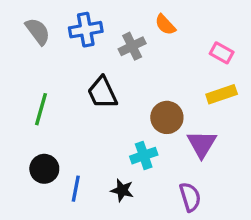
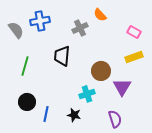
blue cross: (86, 30) -> (40, 21), moved
gray semicircle: (38, 31) -> (16, 30), moved
black trapezoid: (102, 93) -> (62, 56), turned 30

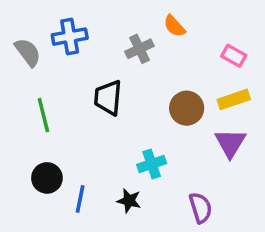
green line: (25, 66) -> (43, 115), turned -30
brown circle: (101, 71) -> (187, 108), moved
purple triangle: (122, 87) -> (230, 143), moved

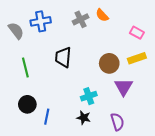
gray cross: (139, 49) -> (81, 19), moved
purple triangle: (230, 143) -> (124, 87), moved
black star: (129, 201) -> (84, 118), moved

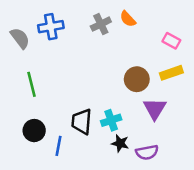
black trapezoid: (63, 57) -> (82, 122), moved
black star: (84, 118) -> (120, 143), moved
purple semicircle: (117, 122) -> (147, 152), turned 96

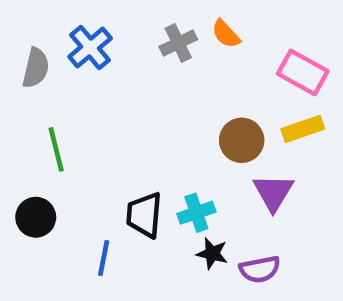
blue cross: (51, 27) -> (90, 48), turned -30
gray semicircle: (20, 38) -> (36, 68), turned 50
pink rectangle: (171, 41) -> (303, 72), size x1.5
black circle: (34, 131) -> (36, 217), moved

